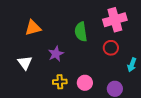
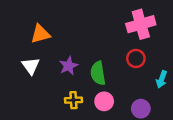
green semicircle: (81, 32) -> (98, 73), moved
white triangle: (25, 63) -> (31, 66), moved

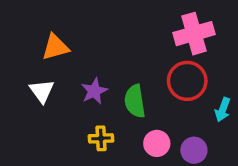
red circle: (136, 58) -> (187, 81), size x1.5
pink circle: (104, 101) -> (157, 143), moved

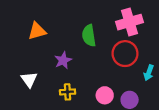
white triangle: (42, 91) -> (29, 80), moved
green semicircle: (135, 101) -> (89, 36), moved

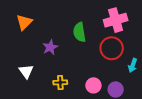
orange triangle: (37, 31) -> (24, 22), moved, turned -30
purple star: (63, 60) -> (50, 47), moved

